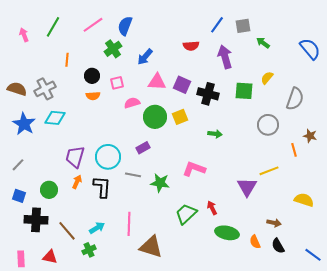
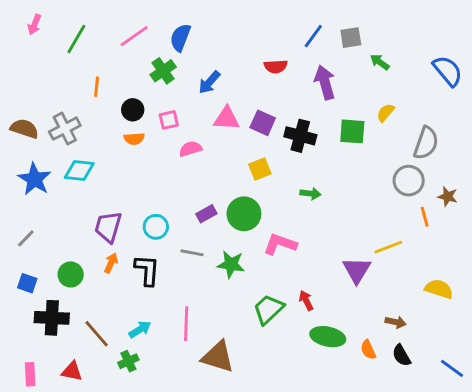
pink arrow: (24, 35) -> (34, 25), moved, turned -136
green circle: (155, 117) -> (244, 214), moved
gray circle: (268, 125) -> (409, 181), moved
cyan circle: (108, 157) -> (156, 227), size x0.7

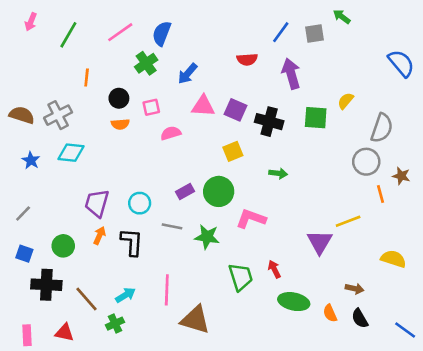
green arrow: (380, 62) -> (342, 17), moved
blue star: (34, 179) -> (31, 160), size x0.6
green trapezoid: (269, 309) -> (241, 277), turned 116

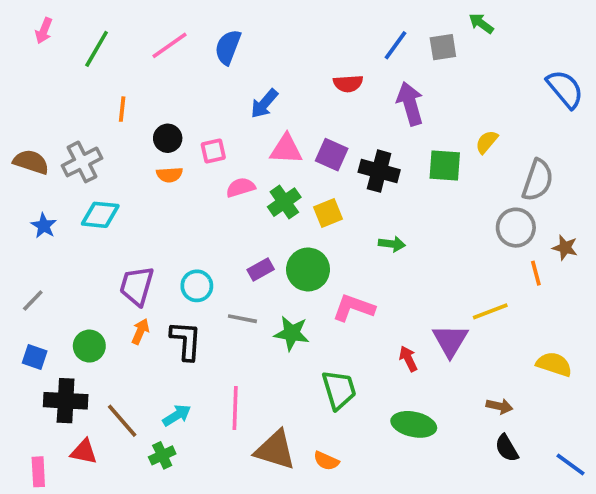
green cross: (146, 63) -> (284, 202), moved
red arrow: (274, 269) -> (408, 359), moved
orange semicircle: (330, 313) -> (326, 461), moved, turned -42
red triangle: (65, 333) -> (84, 452), moved

